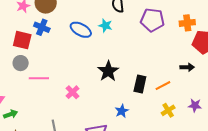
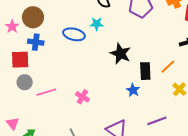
black star: (108, 71) -> (120, 54), moved
blue star: (122, 111) -> (133, 90), moved

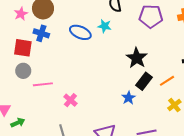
black star: (120, 54) -> (137, 58), moved
black rectangle: (145, 71) -> (144, 81), turned 30
pink cross: (82, 97) -> (70, 100), moved

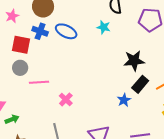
pink star: (21, 14) -> (12, 16), moved
blue ellipse: (80, 32) -> (66, 31), moved
black star: (137, 58) -> (134, 61), turned 30

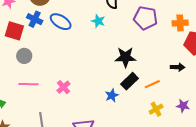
gray circle: (20, 68) -> (24, 56), moved
pink line: (39, 82) -> (28, 84), moved
pink cross: (66, 99) -> (63, 87), moved

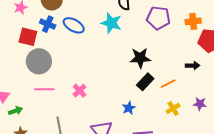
cyan star: (98, 21) -> (111, 23), size x1.5
gray circle: (24, 56) -> (39, 61), size x1.6
blue star: (112, 95) -> (129, 108), moved

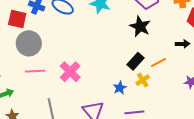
black star: (140, 58) -> (140, 27), moved, turned 30
pink cross: (80, 91) -> (70, 72), size x1.5
yellow cross: (173, 108) -> (143, 80), moved

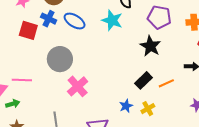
gray circle: (29, 43) -> (60, 59), moved
pink line: (35, 71) -> (22, 80), moved
yellow cross: (143, 80) -> (148, 109), moved

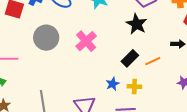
pink cross: (78, 86) -> (86, 41), moved
yellow cross: (148, 109) -> (134, 86), turned 32

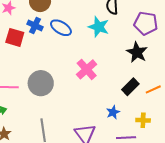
gray circle: (46, 38) -> (41, 83), moved
yellow cross: (134, 86) -> (143, 120), moved

